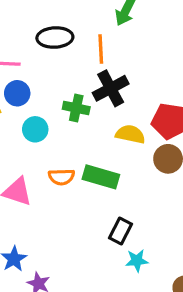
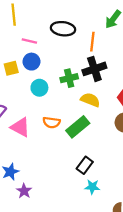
green cross: (76, 108) -> (69, 78), turned -35
yellow semicircle: (130, 134) -> (90, 100), moved
green rectangle: (101, 177) -> (78, 127), turned -65

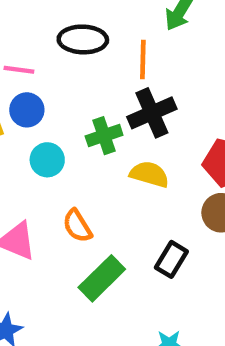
orange semicircle: (51, 122) -> (77, 226), turned 56
green rectangle: (78, 127) -> (102, 278), moved
black rectangle: (85, 165) -> (171, 259), moved

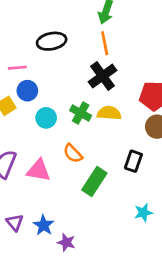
orange line: (143, 59) -> (105, 43), moved
green cross: (104, 136) -> (81, 113), moved, turned -30

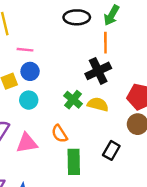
black ellipse: (52, 41) -> (77, 17), moved
cyan circle: (46, 118) -> (29, 100), moved
pink triangle: (39, 170) -> (27, 143), turned -30
green rectangle: (94, 182) -> (74, 162), turned -45

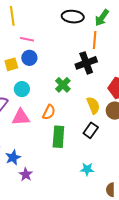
cyan circle: (29, 100) -> (22, 89), moved
yellow semicircle: (98, 104) -> (93, 105), moved, turned 48
orange semicircle: (59, 134) -> (49, 112), turned -126

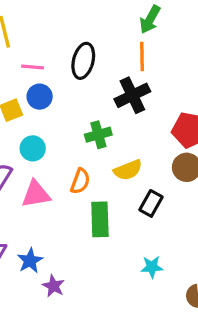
black ellipse: (73, 17) -> (83, 61), moved, turned -75
green cross: (63, 85) -> (98, 135), turned 35
yellow semicircle: (93, 105) -> (128, 170), moved, turned 96

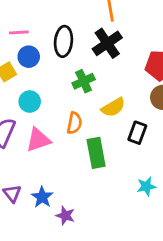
black ellipse: (83, 61) -> (63, 41), moved

